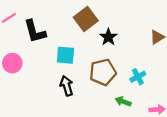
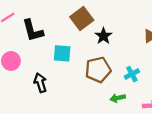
black arrow: (67, 86) -> (40, 83), moved
green arrow: (123, 102) -> (118, 98), turned -32

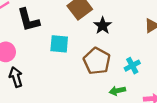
brown pentagon: (98, 70) -> (97, 61), turned -30
black arrow: (40, 83) -> (16, 77), moved

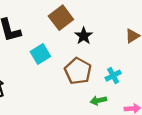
cyan square: (59, 44) -> (40, 54), turned -36

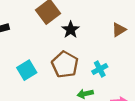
cyan square: (40, 54) -> (27, 70), moved

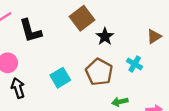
cyan cross: (100, 69) -> (135, 64), moved, turned -32

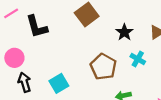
black star: (105, 36) -> (124, 32), moved
cyan square: (60, 78) -> (59, 83), moved

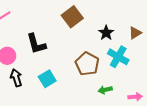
black L-shape: (37, 27) -> (36, 44), moved
cyan cross: (138, 59) -> (118, 57), size x1.5

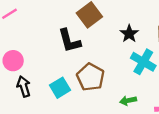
black L-shape: (36, 44) -> (69, 41), moved
brown pentagon: (87, 64) -> (91, 77), moved

